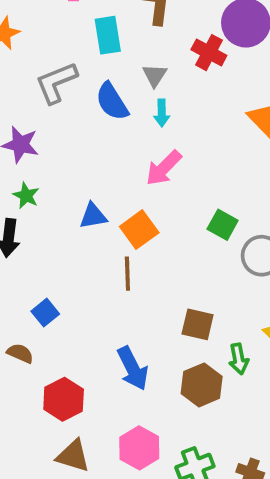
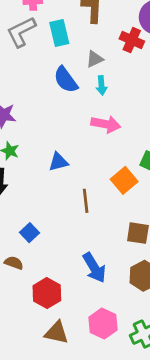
gray triangle: (155, 75) -> (95, 59), turned 36
gray L-shape: (56, 83) -> (21, 32), moved
pink arrow: (164, 168) -> (106, 124), turned -120
orange square: (139, 230) -> (124, 180), moved

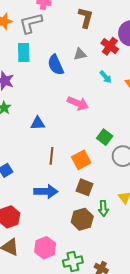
cyan rectangle: (59, 33) -> (24, 53), moved
cyan arrow: (102, 85) -> (106, 77), moved, turned -48
orange square: (124, 180) -> (81, 160), moved
blue arrow: (94, 268) -> (46, 191), moved, turned -70

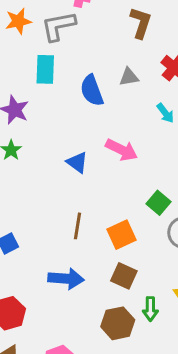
blue triangle: (38, 123) -> (77, 162), moved, turned 35

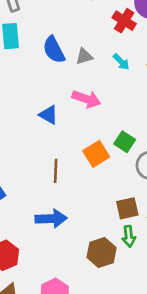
gray triangle: (129, 77) -> (84, 56), moved
orange square: (121, 235) -> (96, 154), moved
brown square: (124, 276) -> (127, 208), moved, turned -30

